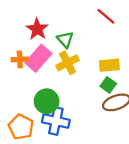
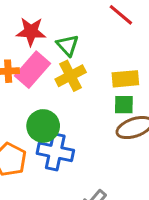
red star: (37, 29) -> (31, 32), turned -30
green square: (108, 85) -> (124, 105), turned -35

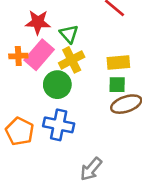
green circle: (43, 126) -> (57, 85), moved

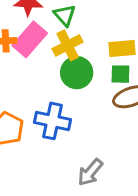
green circle: (57, 85) -> (77, 73), moved

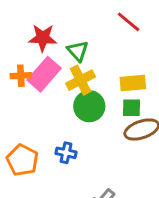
blue cross: (52, 121) -> (66, 153), size x0.6

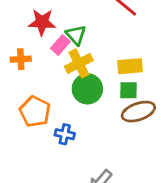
pink rectangle: (44, 74) -> (60, 45), moved, size x0.6
orange pentagon: (22, 160) -> (35, 112), moved

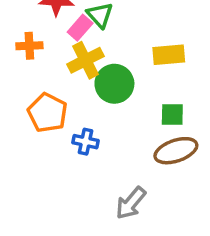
yellow cross: (79, 63) -> (85, 60), moved
green square: (128, 90) -> (172, 114), moved
brown ellipse: (138, 112) -> (176, 151), moved

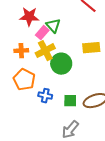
orange cross: (29, 46) -> (21, 51), moved
green square: (172, 114) -> (70, 101), moved

